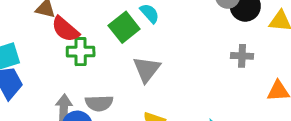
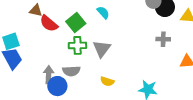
green square: (124, 27) -> (76, 23), moved
green cross: (81, 52) -> (77, 45), moved

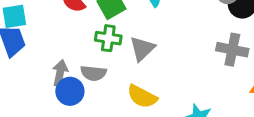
gray cross: (163, 39) -> (232, 50), size x1.5
yellow semicircle: (107, 81) -> (142, 97), size x1.5

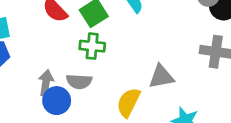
gray triangle: (142, 49) -> (161, 77), moved, turned 36
yellow semicircle: (142, 97) -> (128, 102), turned 92

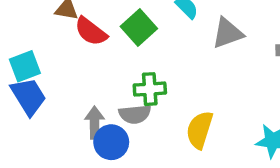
green cross: (92, 46) -> (150, 89), moved
gray triangle: (161, 77) -> (228, 33), moved

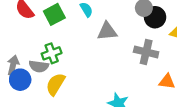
green cross: (150, 89) -> (52, 53), turned -30
yellow semicircle: (200, 130) -> (56, 84), moved

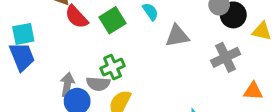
gray cross: (146, 52) -> (226, 57), turned -35

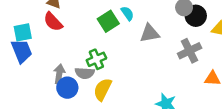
red semicircle: (76, 17) -> (53, 22), moved
green square: (112, 20) -> (108, 21), moved

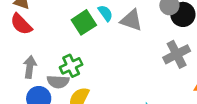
gray triangle: (150, 33) -> (131, 20), moved, turned 30
gray arrow: (59, 74) -> (30, 67), moved

